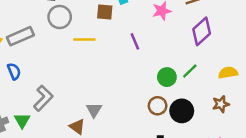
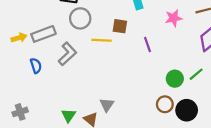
brown square: (105, 12) -> (120, 26), moved
gray L-shape: (43, 98) -> (67, 54), moved
green triangle: (22, 121) -> (68, 115), moved

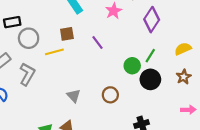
brown circle: (165, 104) -> (110, 95), moved
gray triangle: (107, 105) -> (74, 96), moved
black circle: (187, 110) -> (150, 79), moved

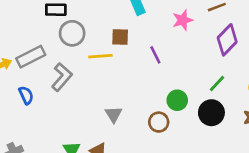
green circle: (132, 66) -> (177, 100), moved

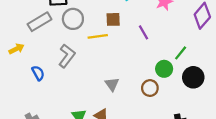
gray rectangle: (31, 57) -> (40, 22), moved
green line: (217, 83) -> (181, 53), moved

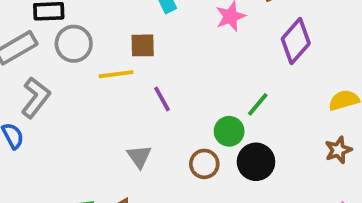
purple line: (143, 32) -> (162, 99), moved
gray L-shape: (67, 56) -> (36, 97), moved
black circle: (193, 77) -> (256, 162), moved

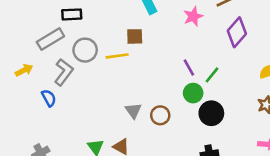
gray circle: (74, 44) -> (85, 50), moved
purple line: (162, 99) -> (189, 68), moved
brown circle: (204, 164) -> (160, 115), moved

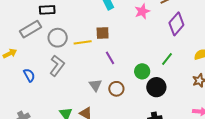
brown square: (135, 36) -> (103, 33), moved
purple line: (189, 68) -> (110, 58), moved
gray L-shape: (64, 72) -> (57, 66), moved
green line: (212, 75) -> (167, 59), moved

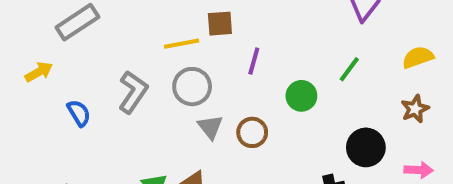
gray circle: (58, 38) -> (192, 87), moved
purple line: (110, 58) -> (254, 61), moved, turned 48
black circle: (156, 87) -> (366, 147), moved

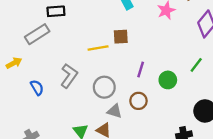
purple line: (254, 61) -> (141, 69), moved
gray circle: (192, 87) -> (104, 87), moved
gray triangle: (210, 127) -> (115, 111), moved, turned -35

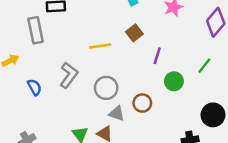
gray rectangle: (37, 34) -> (36, 30), turned -70
brown square: (121, 37) -> (134, 33), moved, turned -35
purple line: (141, 69) -> (157, 56), moved

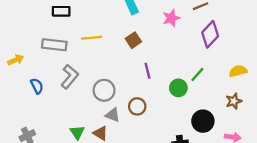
gray rectangle: (36, 30) -> (54, 45), moved, turned -75
yellow line: (100, 46) -> (92, 38), moved
purple line: (157, 56) -> (148, 71), moved, turned -35
green circle: (174, 81) -> (178, 88), moved

